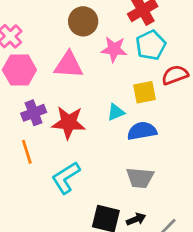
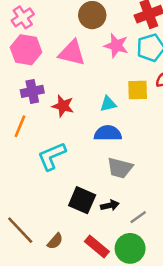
red star: (69, 123) -> (63, 106), size x0.7
blue semicircle: (142, 131) -> (108, 133), moved
orange line: (27, 152) -> (20, 126), turned 30

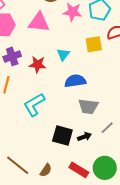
cyan triangle: (108, 104) -> (63, 54), moved, turned -32
gray line: (138, 217) -> (107, 128), moved

